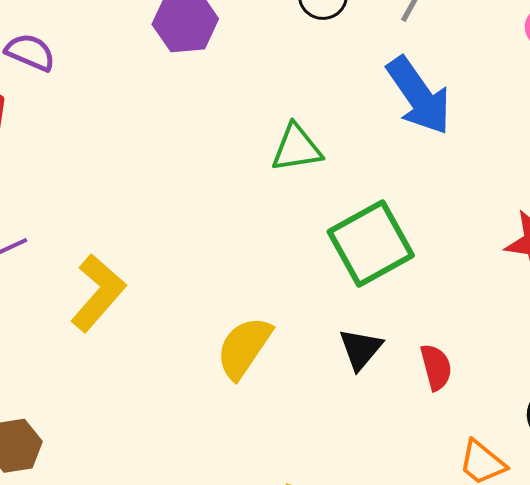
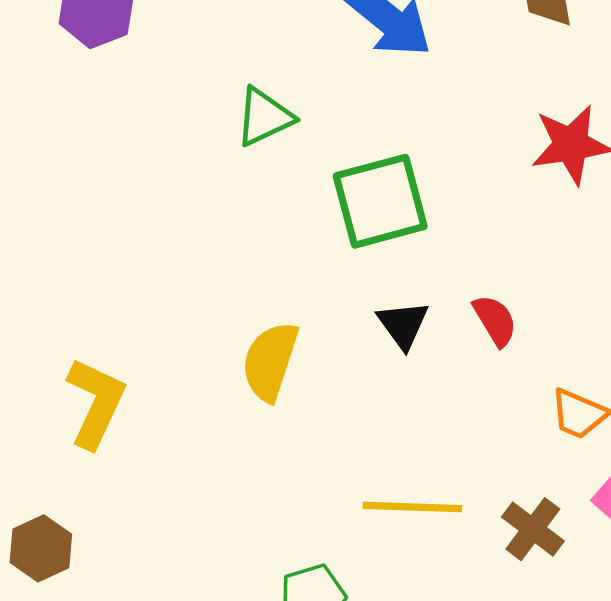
green square: (371, 243) -> (380, 201), turned 30
yellow L-shape: (98, 293) -> (96, 403), moved

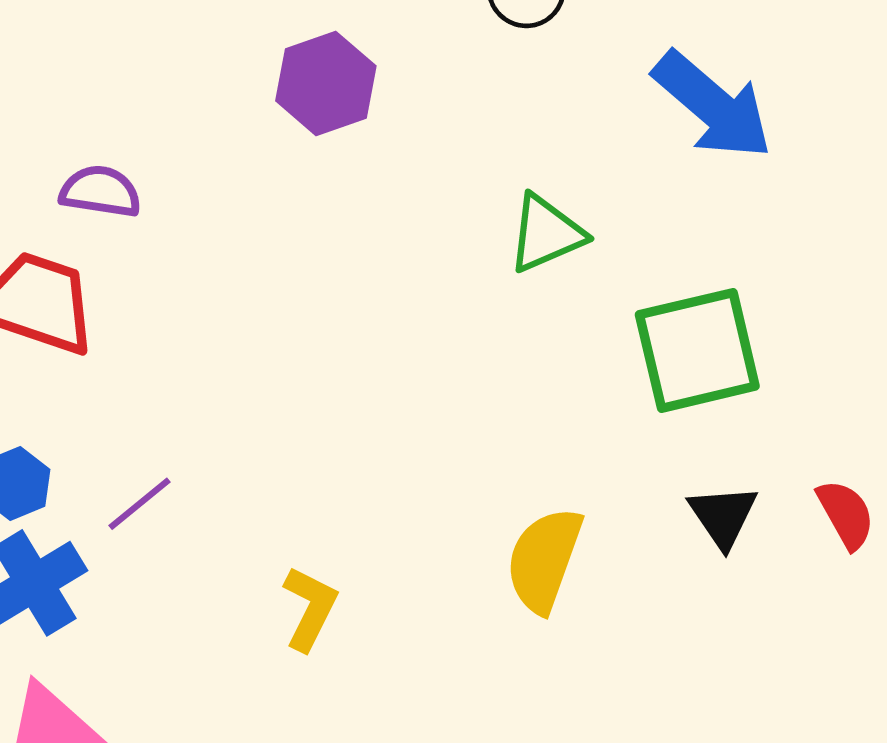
yellow L-shape: (96, 403) -> (310, 608), size x0.7

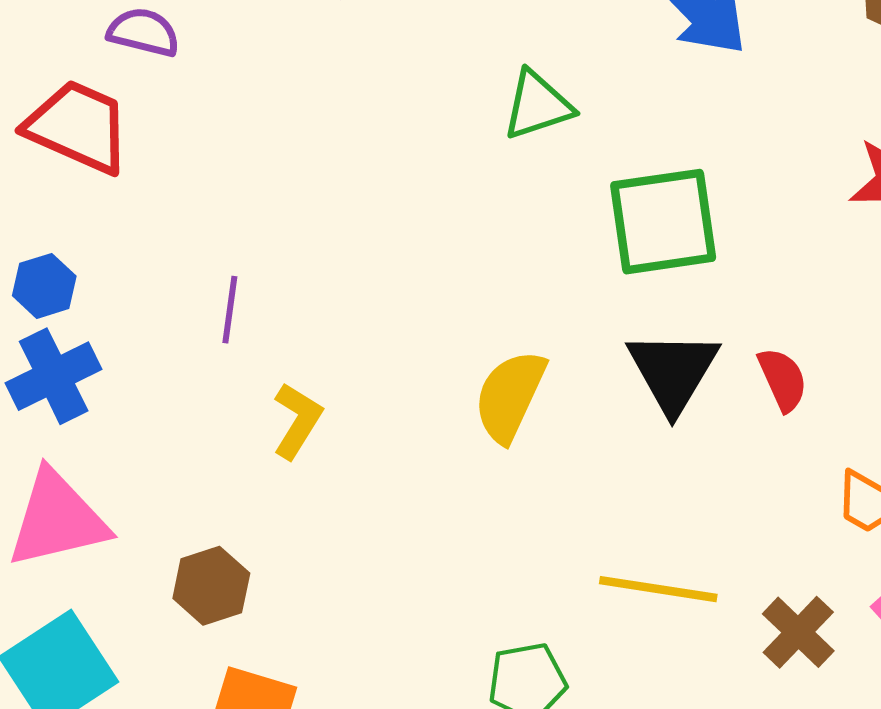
purple line: (140, 504) -> (230, 310), moved, turned -48
black triangle: (723, 516) -> (673, 371), size x1.5

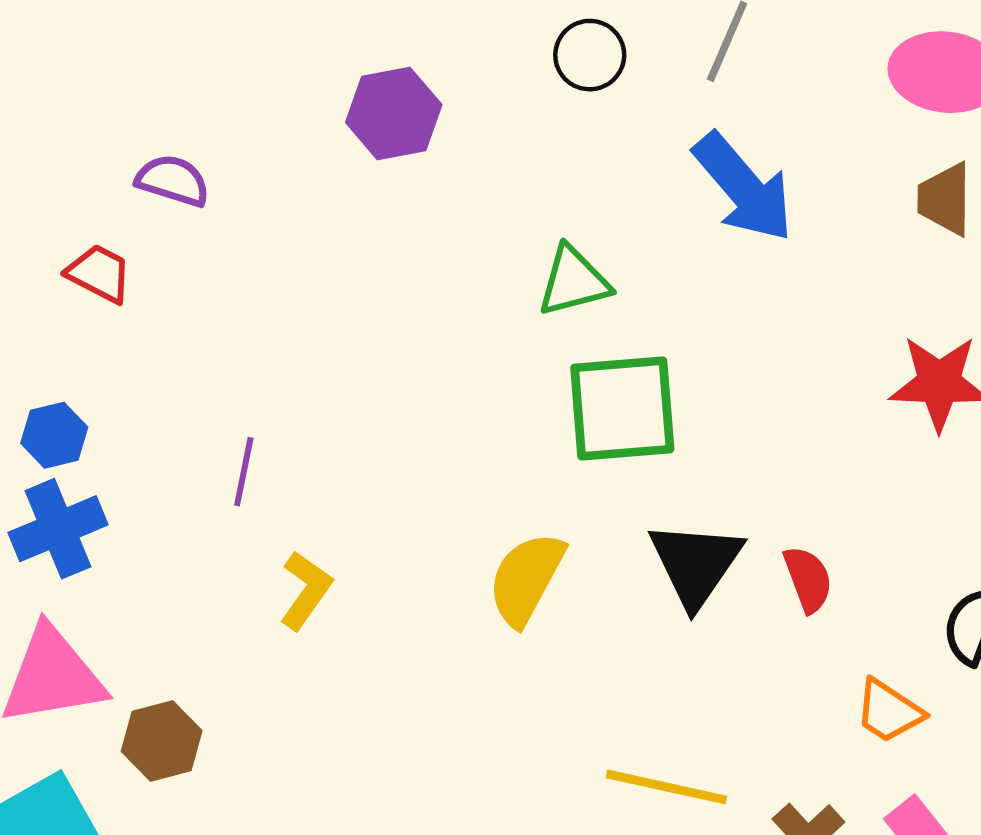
red trapezoid: (78, 127) -> (99, 274), size x0.6
green square: (663, 222) -> (622, 409), moved
brown hexagon: (211, 586) -> (162, 741), moved

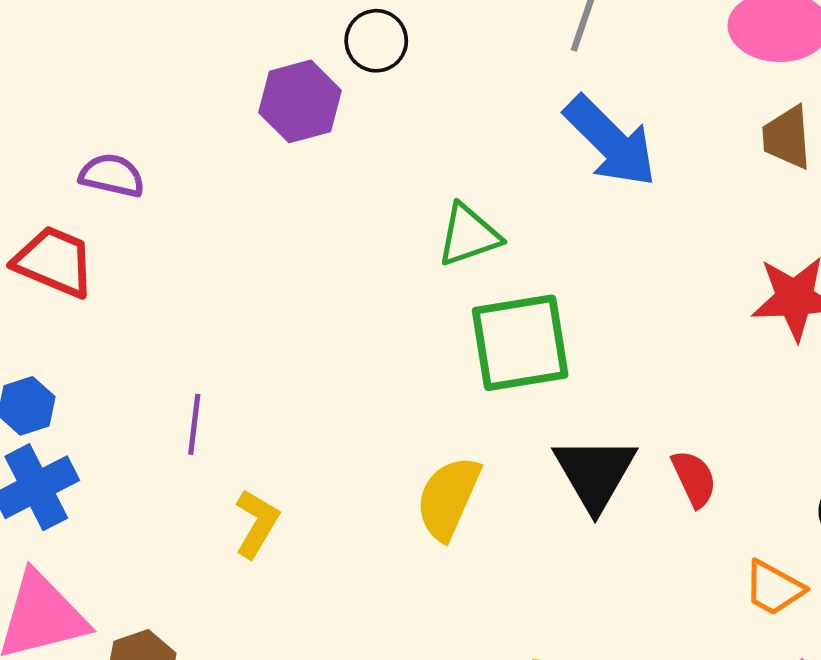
black circle: (590, 55) -> (376, 41), moved
red trapezoid: (99, 274) -> (54, 262), size x1.4

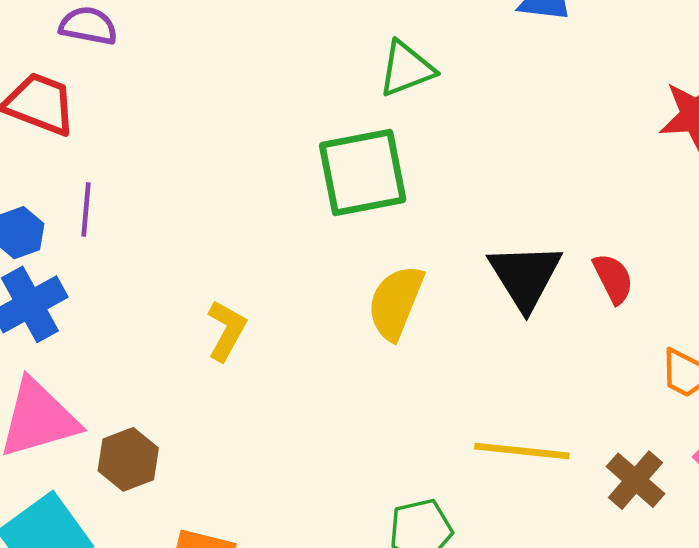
green square: (520, 343) -> (363, 173), moved
purple line: (194, 424) -> (86, 210), moved

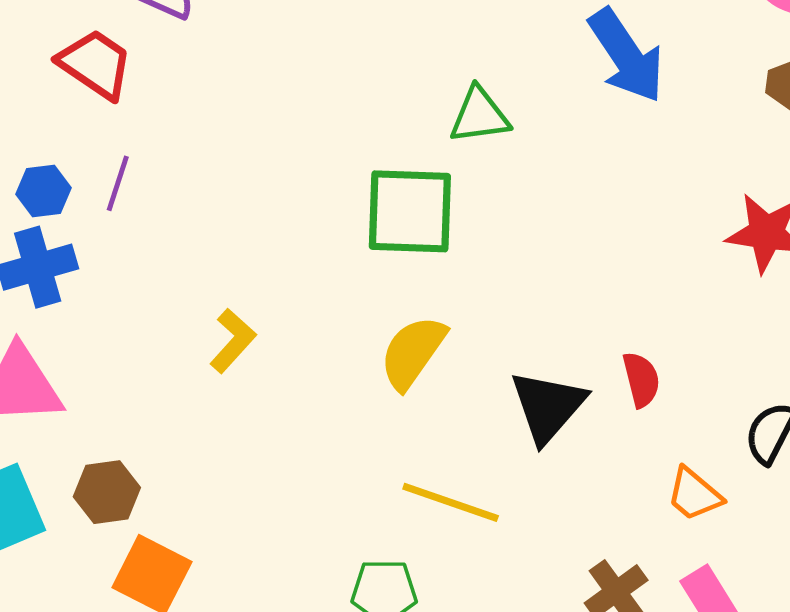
black triangle: (525, 276) -> (548, 406), moved
yellow line: (522, 451) -> (451, 502), moved
brown hexagon: (128, 459) -> (107, 492), moved

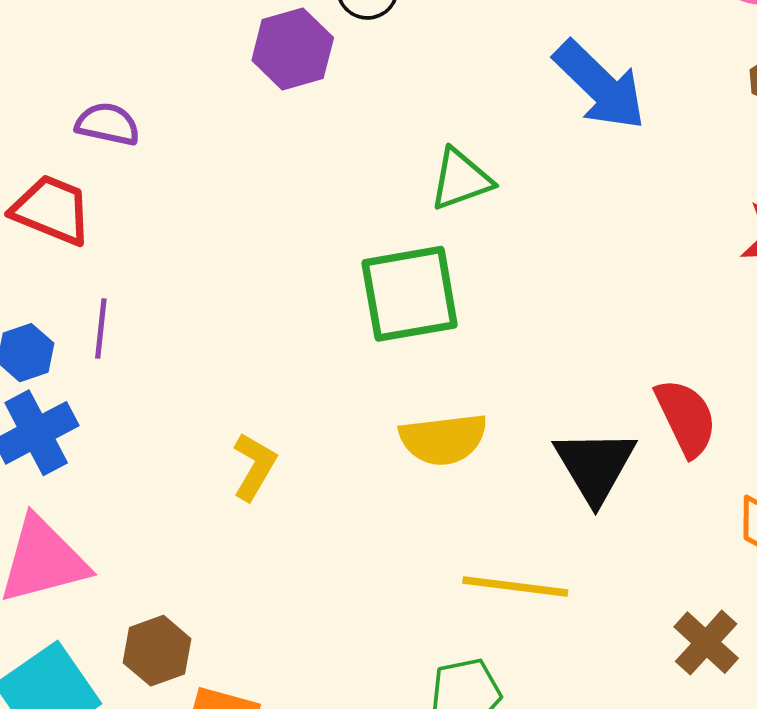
yellow semicircle: (413, 352) -> (443, 439), turned -120
red semicircle: (641, 380) -> (686, 418), size x1.4

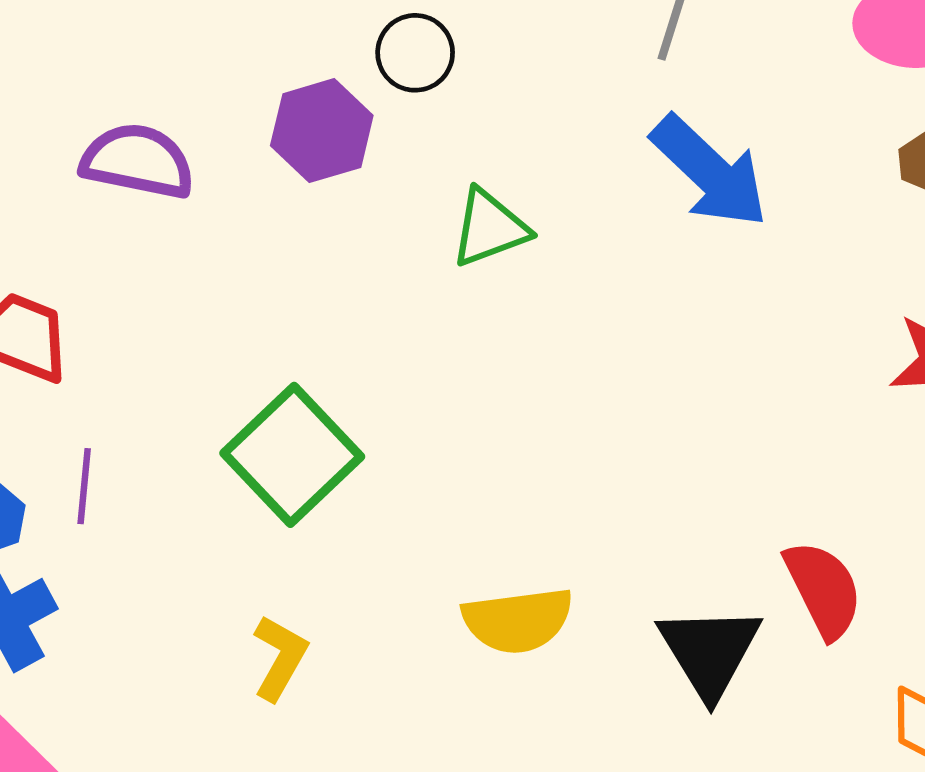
purple semicircle: (108, 124) -> (138, 161), moved, size x1.4
green triangle: (461, 179) -> (490, 228), moved
green square: (410, 294) -> (292, 455), moved, turned -33

